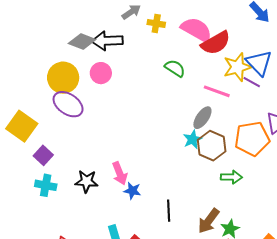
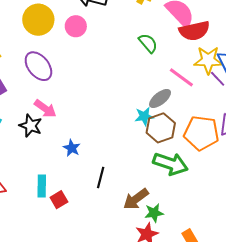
purple ellipse: (68, 104) -> (38, 66), moved
pink arrow: (120, 173) -> (45, 109), moved, turned -50
green arrow: (231, 177) -> (170, 164), size x1.6

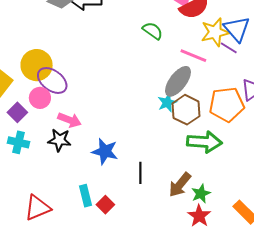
yellow circle: (38, 20) -> (37, 65), moved
pink circle: (76, 26) -> (40, 98), moved
gray ellipse: (160, 98) -> (178, 81), size x1.4
blue star: (72, 148) -> (105, 151), size x1.5

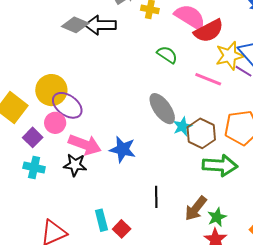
gray ellipse: (178, 81) -> (162, 109), moved, turned -72
pink arrow: (69, 120) -> (85, 145), size x1.4
blue star: (105, 151) -> (123, 149), moved

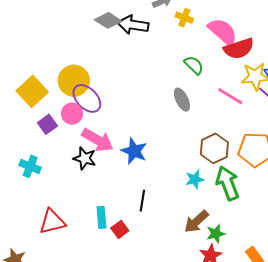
gray ellipse: (162, 109) -> (182, 100), moved, size x0.7
cyan star: (182, 126) -> (195, 179), moved
green arrow: (220, 165) -> (227, 183), turned -124
cyan cross: (34, 168) -> (30, 166), moved
black line: (156, 197) -> (142, 201), moved

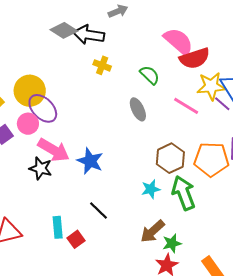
yellow cross: (184, 18) -> (102, 65), moved
black line: (142, 201) -> (99, 210), turned -55

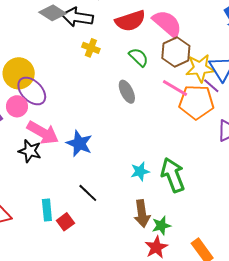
red semicircle: (195, 58) -> (130, 21), moved
brown hexagon: (170, 158) -> (176, 52), moved
orange pentagon: (211, 159) -> (196, 102), moved
brown arrow: (153, 231) -> (142, 214), turned -56

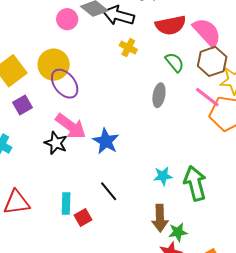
gray ellipse: (127, 92) -> (159, 95), turned 30
pink circle: (17, 106) -> (67, 19), moved

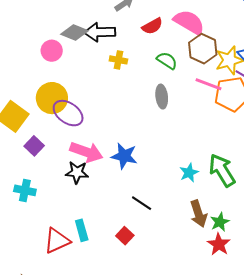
red semicircle: (171, 25) -> (152, 26), size x0.7
cyan rectangle: (66, 203) -> (82, 230), moved

